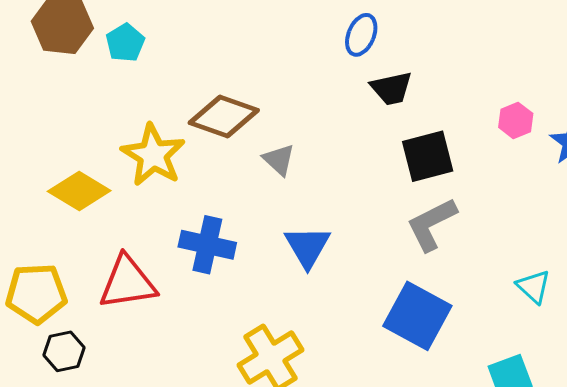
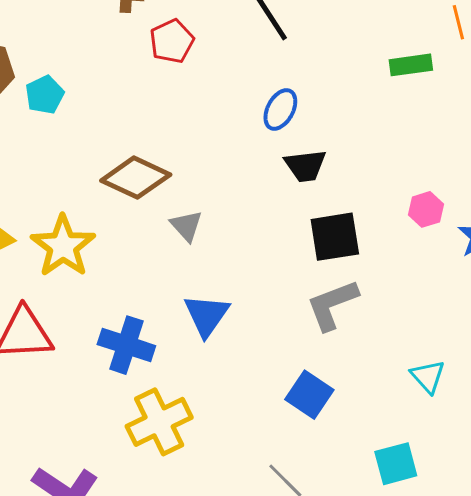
yellow star: (153, 155) -> (63, 246), moved
blue cross: (207, 245) -> (126, 345), moved
blue square: (417, 316) -> (309, 395), size x0.7

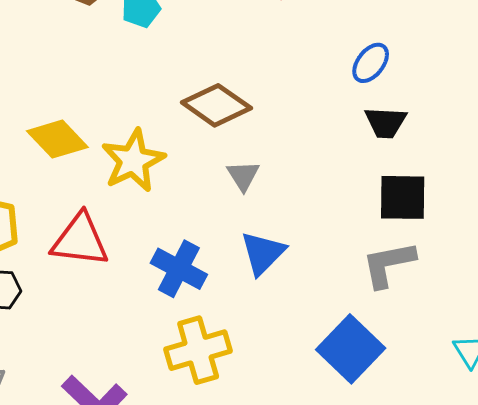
gray triangle: (186, 226) -> (243, 176), moved
blue square: (309, 395) -> (351, 349), size x1.4

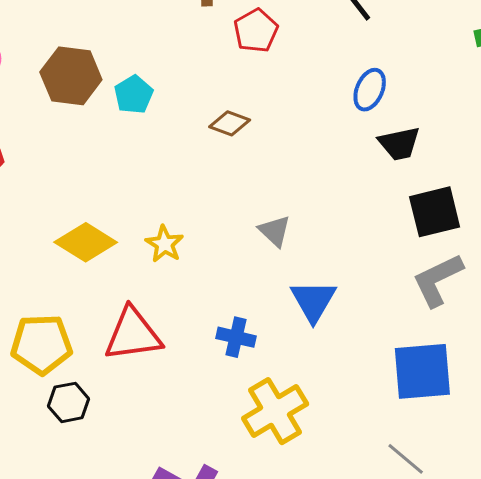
brown diamond: (216, 105) -> (230, 123), moved, size x0.6
yellow star: (133, 161) -> (164, 244), size x0.6
blue cross: (179, 269) -> (236, 337), size x0.7
blue square: (351, 349) -> (422, 371), turned -34

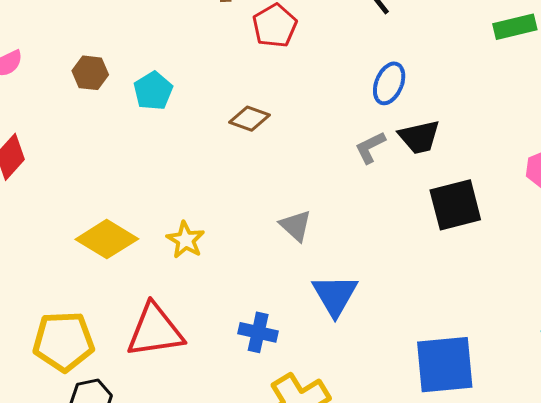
brown hexagon: (71, 76) -> (90, 73), size x0.6
gray L-shape: (438, 280) -> (370, 147), moved, size x0.6

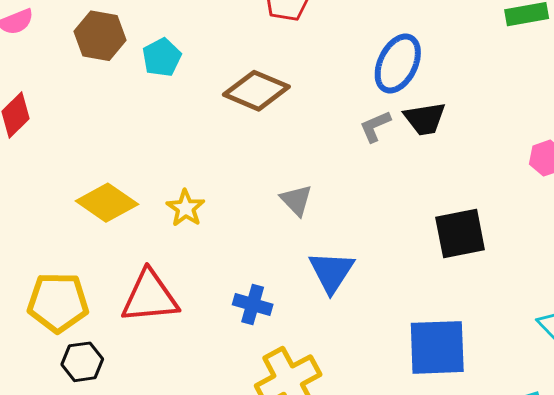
brown hexagon: (90, 73) -> (100, 36), size x1.4
blue ellipse: (389, 83) -> (398, 64), size x1.4
brown diamond: (249, 119) -> (256, 91), size x1.6
black square: (455, 205) -> (460, 233), moved

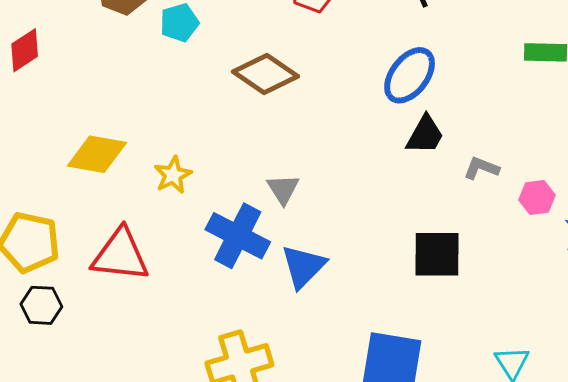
black trapezoid: (425, 119) -> (425, 135), turned -63
gray L-shape: (375, 126) -> (481, 168), moved, turned 33
yellow diamond: (107, 203) -> (97, 154), turned -36
blue cross: (253, 305) -> (238, 236), moved, size x1.6

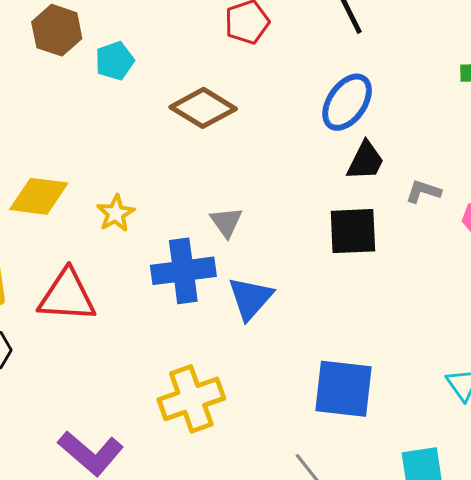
blue cross: (238, 236) -> (183, 271), turned -32
black square: (437, 254) -> (353, 231), moved

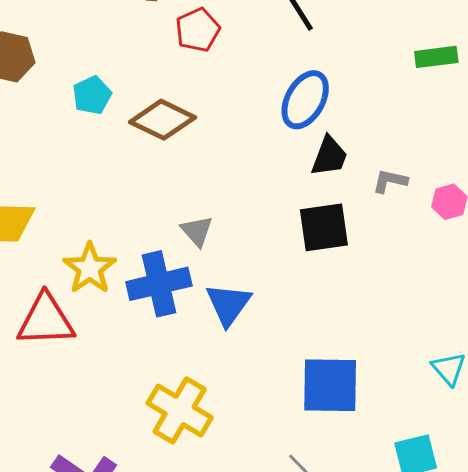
cyan pentagon: (115, 61) -> (92, 95), moved
yellow star: (116, 213) -> (90, 268), moved, size x1.4
yellow cross: (191, 399) -> (180, 410), turned -34

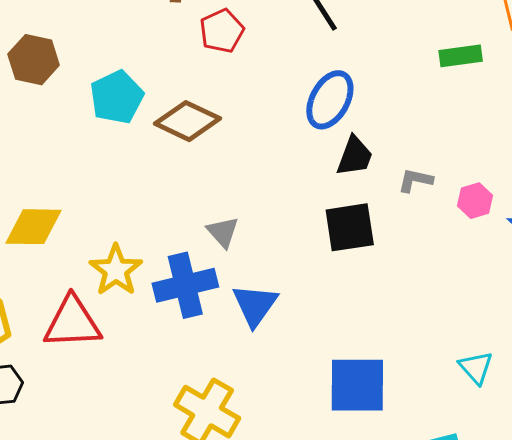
cyan pentagon: (92, 95) -> (117, 97), size x1.4

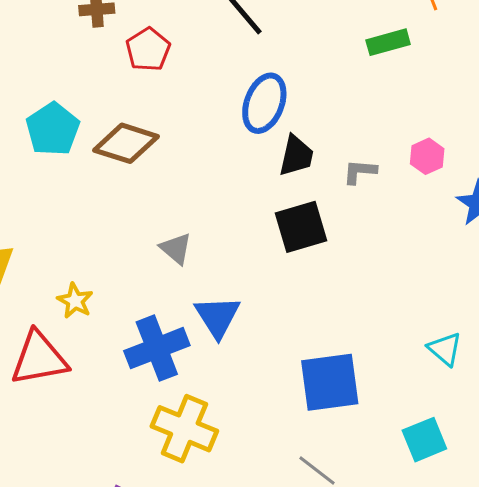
pink hexagon: (475, 201) -> (427, 156), moved
yellow star: (116, 270) -> (75, 301), size x0.7
blue cross: (185, 285) -> (157, 348), moved

